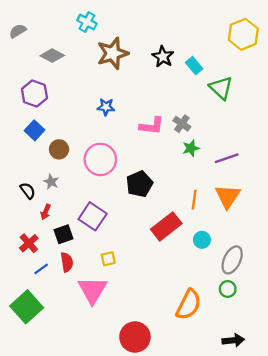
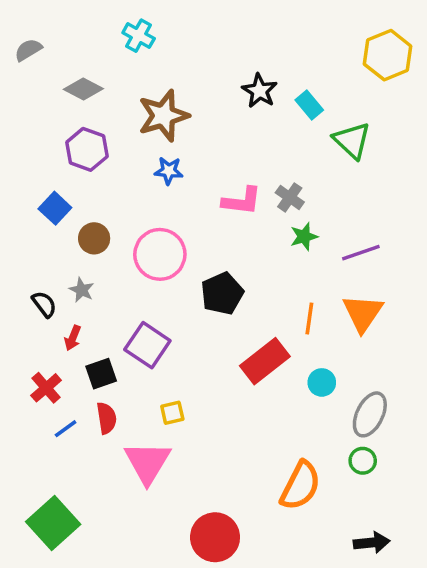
brown star: (113, 53) -> (163, 116), moved
purple hexagon: (34, 93) -> (87, 149), moved
green square: (27, 307) -> (53, 523), moved

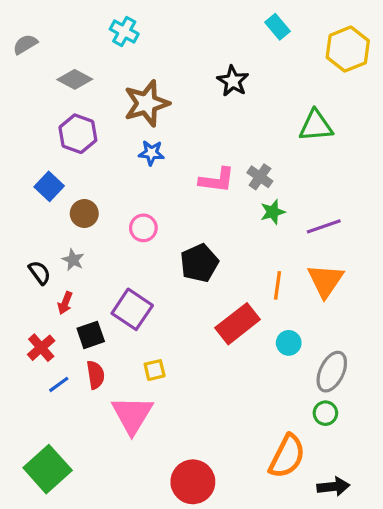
cyan rectangle: (309, 105) -> (278, 27), moved
green triangle: (352, 141) -> (316, 126), turned -48
pink circle: (160, 254) -> (143, 228), size x0.6
orange semicircle: (300, 486) -> (287, 456), moved

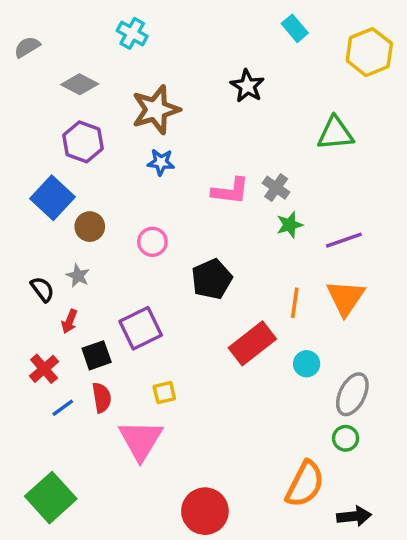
blue square: (49, 186) -> (53, 198), size x1.4
purple square: (132, 309) -> (141, 328), turned 30

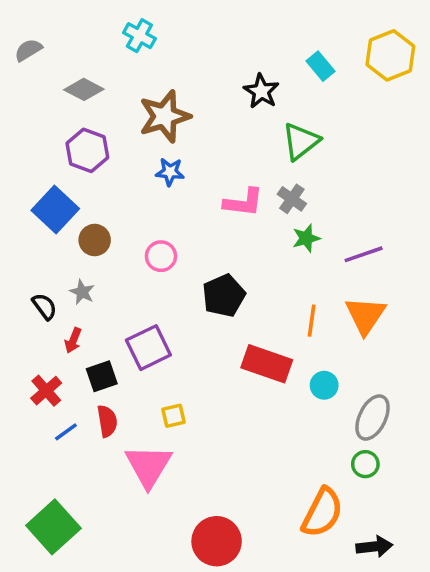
cyan rectangle: (295, 28) -> (321, 66), moved
green triangle: (335, 133) -> (301, 141), moved, turned -33
red rectangle: (252, 343) -> (267, 364), turned 57

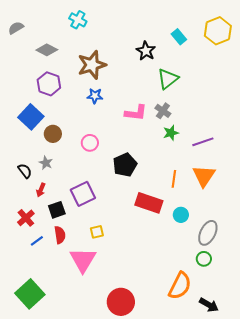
black arrow: (374, 547) -> (209, 305), turned 36

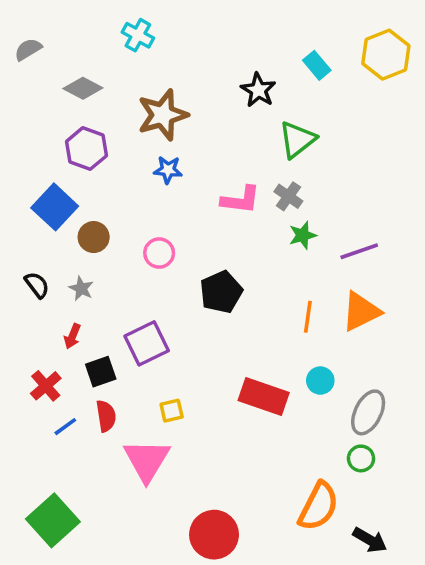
black semicircle: (25, 171) -> (37, 285), moved
orange triangle: (204, 176) -> (361, 311), turned 30
red rectangle: (149, 203) -> (264, 396), moved

